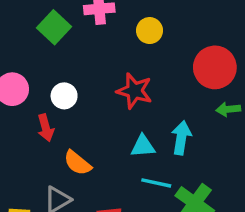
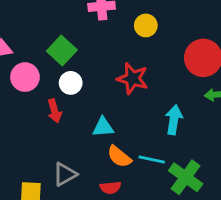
green square: (54, 27) -> (62, 51), moved
cyan triangle: (143, 146) -> (103, 127), moved
orange semicircle: (77, 163) -> (119, 157), moved

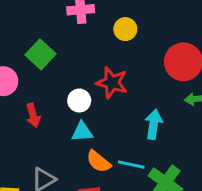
white circle: (71, 83) -> (79, 101), moved

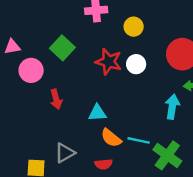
red star: (112, 83) -> (109, 62), moved
white circle: (79, 101) -> (136, 64), moved
cyan arrow: (154, 124) -> (172, 107), moved

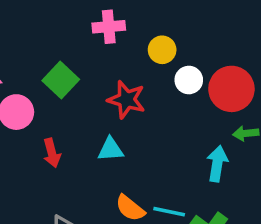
white circle: (136, 64) -> (189, 80), moved
cyan triangle: (97, 113) -> (111, 149), moved

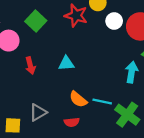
red star: (127, 100) -> (76, 16), moved

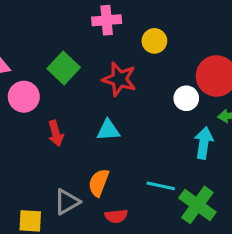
red star: (76, 16) -> (119, 79), moved
white circle: (114, 21) -> (186, 98), moved
orange semicircle: (78, 99) -> (99, 183), moved, turned 72

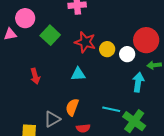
yellow circle: (154, 41) -> (107, 49), moved
pink circle: (24, 97) -> (25, 18), moved
red arrow: (56, 133) -> (35, 76), moved

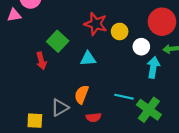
green square: (50, 35) -> (58, 41), moved
white circle: (127, 54) -> (141, 47), moved

